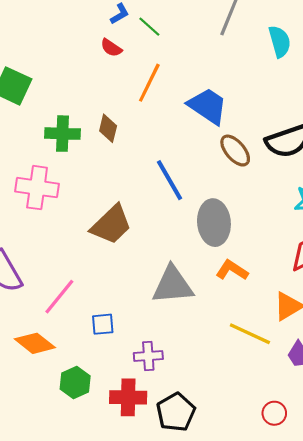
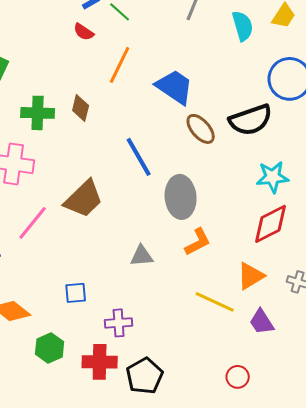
orange L-shape: (232, 270) -> (198, 242), turned 120
gray triangle: (173, 285) -> (142, 256), size x0.6
pink line: (59, 297) -> (33, 223), moved

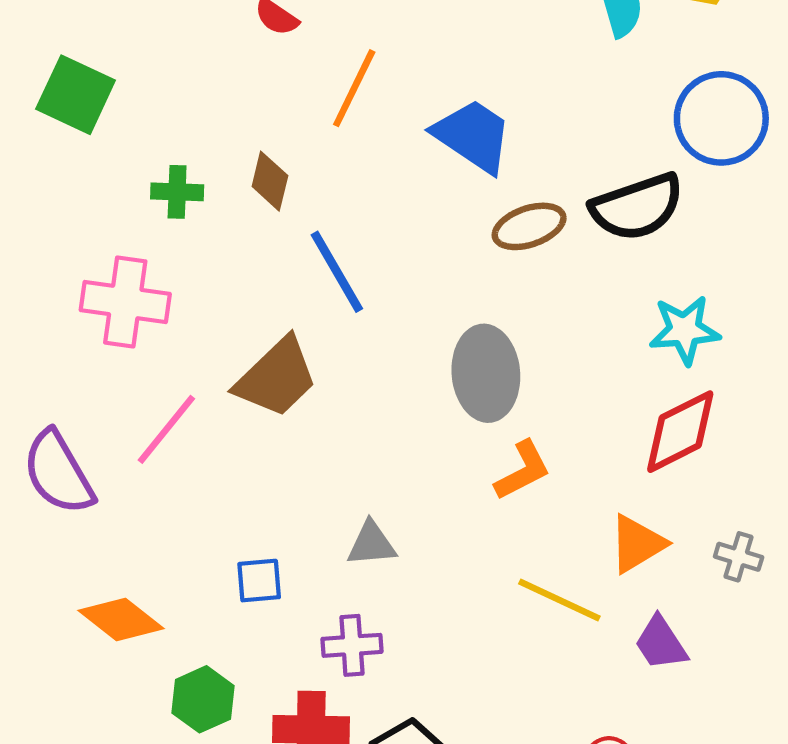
green cross: (38, 113) -> (177, 192), size x0.7
brown ellipse: (201, 129) -> (529, 226), turned -68
blue line: (139, 157) -> (337, 272), moved
gray triangle: (142, 256) -> (371, 544), moved

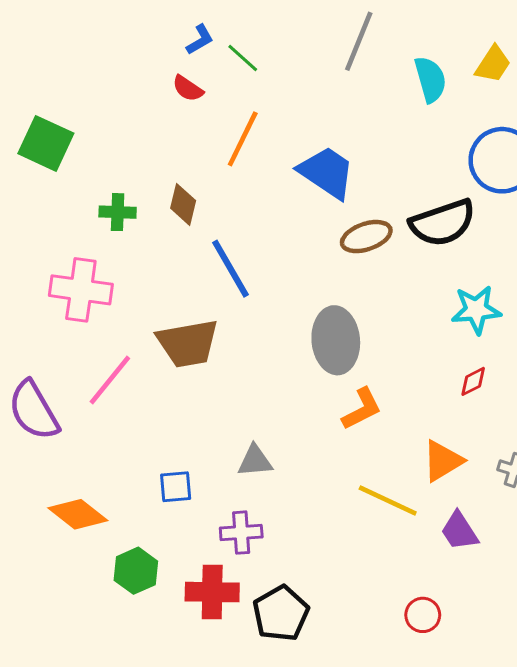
brown trapezoid: (276, 378) -> (188, 343), turned 34
red diamond: (680, 432) -> (473, 381), size x0.5

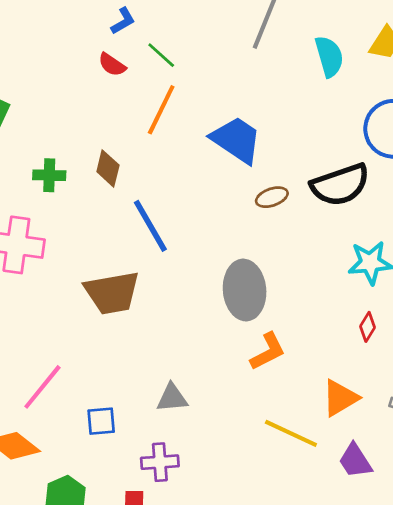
green line: (243, 58) -> (161, 55), moved
brown ellipse: (366, 237) -> (272, 197), size x0.7
pink line: (110, 380) -> (42, 387), moved
red diamond: (473, 381) -> (367, 327), turned -32

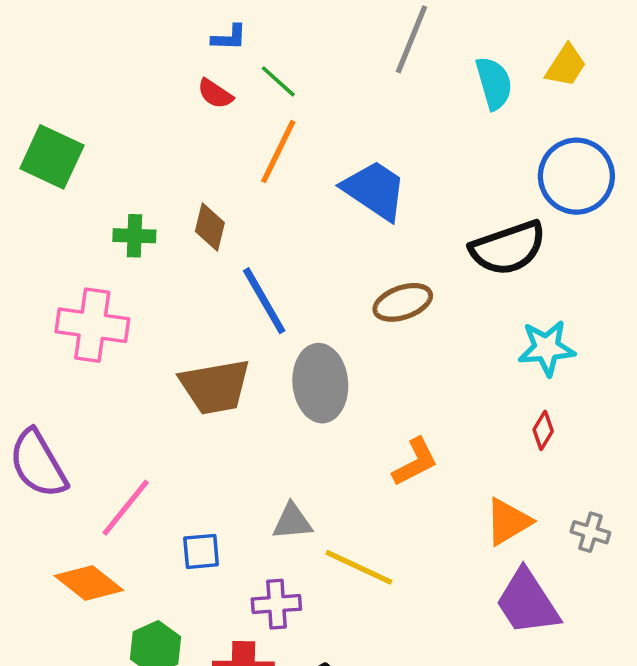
blue L-shape: (123, 21) -> (229, 38), turned 32
brown ellipse: (272, 197) -> (403, 302), moved, size x1.4
gray ellipse: (245, 290) -> (320, 383), moved
yellow line: (291, 433) -> (359, 567), moved
purple trapezoid: (355, 461) -> (527, 602), size x1.5

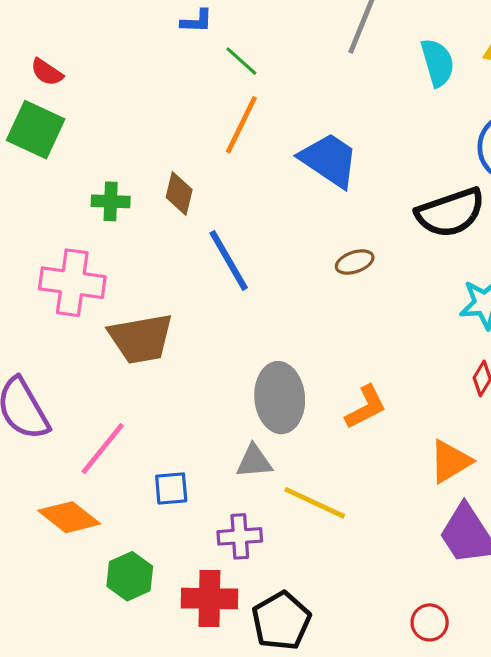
red semicircle: (215, 94) -> (47, 72), moved
brown ellipse: (403, 302) -> (355, 262), size x0.7
gray ellipse: (320, 383) -> (280, 398), moved
brown trapezoid: (215, 387) -> (141, 339), moved

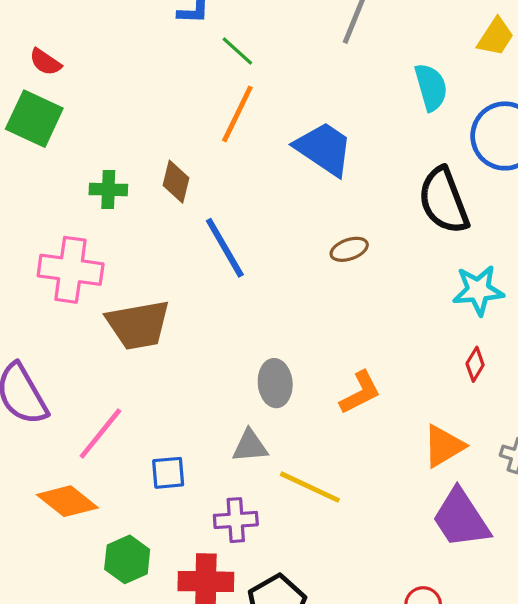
cyan semicircle: (438, 63) -> (431, 87), moved
black semicircle: (450, 213) -> (444, 201), turned 88
gray ellipse: (280, 398) -> (275, 383), size x0.7

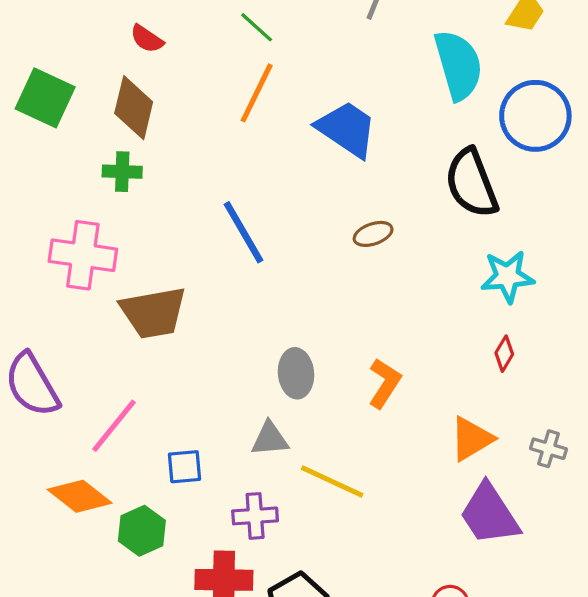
red semicircle: (45, 62) -> (147, 39), moved
cyan semicircle: (431, 87) -> (458, 65), size x1.4
brown diamond: (176, 182) -> (134, 108), moved, size x1.4
orange L-shape: (360, 393) -> (385, 383), turned -30
green hexagon: (127, 559) -> (142, 531), moved

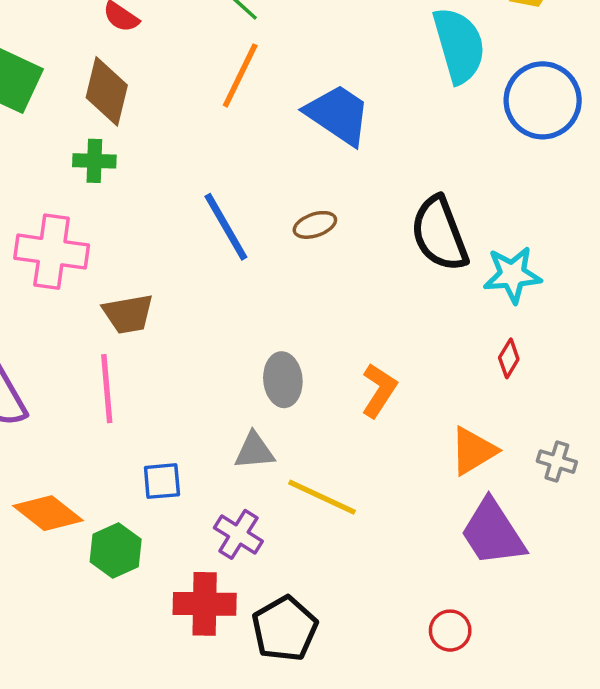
black semicircle: (471, 183) -> (439, 234), moved
brown ellipse: (373, 234) -> (315, 225), moved
brown trapezoid: (153, 313) -> (128, 314), size x0.7
pink line: (114, 426) -> (107, 389), moved, turned -44
purple cross: (255, 516) -> (238, 534), turned 36

